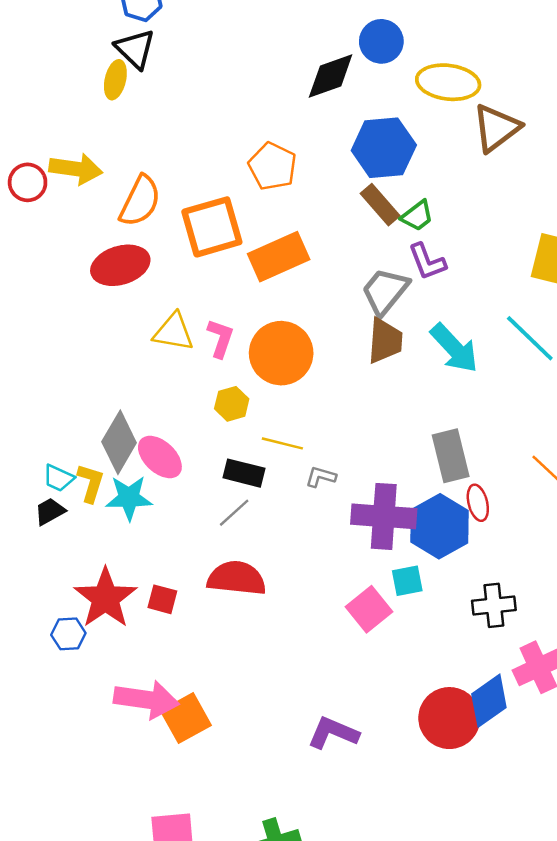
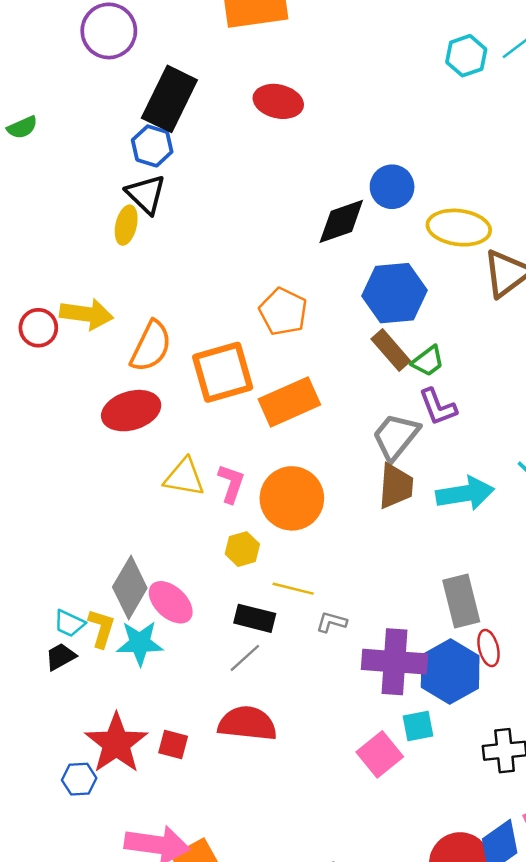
cyan arrow: (454, 348) -> (465, 493), turned -56

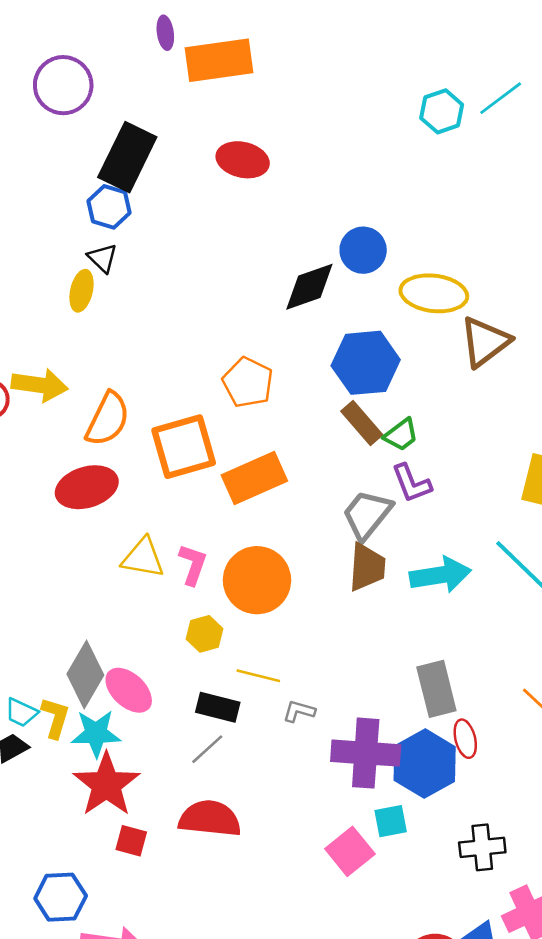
black triangle: (146, 194) -> (102, 258), size x0.7
red star: (116, 743) -> (106, 785), moved
blue hexagon: (79, 779) -> (61, 897), moved, size x1.4

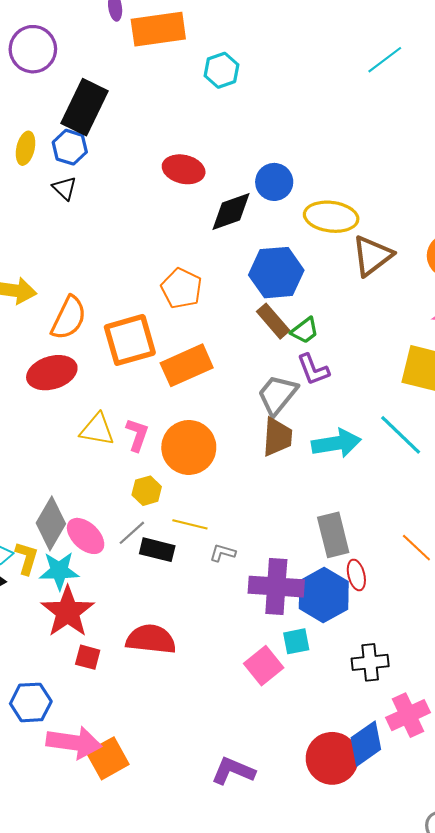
cyan hexagon: (442, 111) -> (221, 70), moved
red ellipse: (243, 160) -> (184, 169), moved
yellow ellipse: (81, 291) -> (26, 148), moved
gray line: (207, 749) -> (132, 533), moved

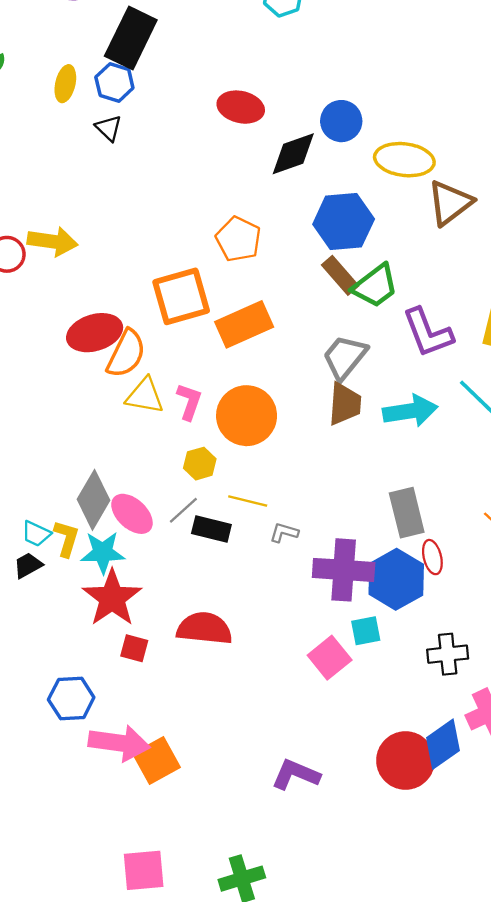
orange semicircle: (69, 318) -> (126, 354), moved
green trapezoid: (305, 331) -> (375, 286), size x1.5
purple L-shape: (313, 369) -> (428, 333), moved, size x1.4

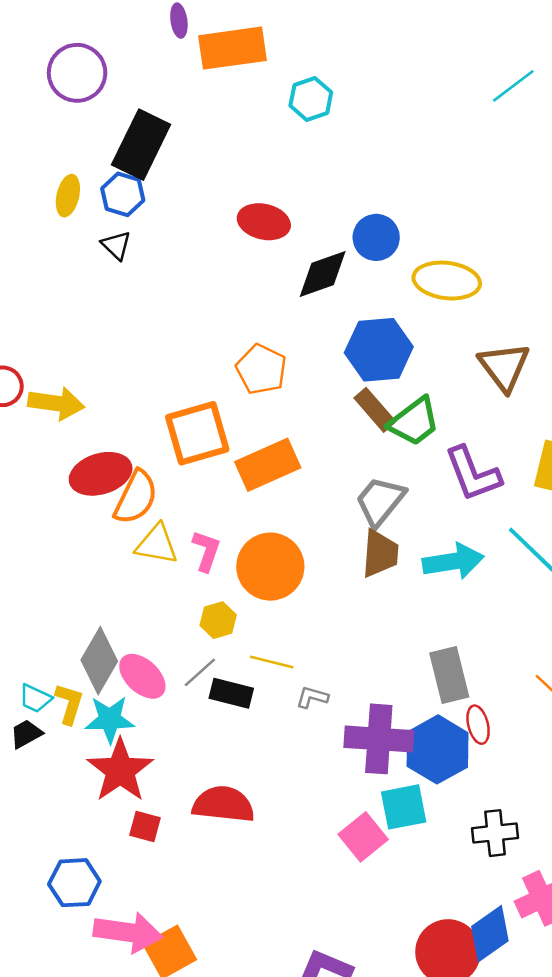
brown triangle: (450, 203) -> (504, 367), moved, turned -30
yellow arrow: (52, 241) -> (56, 403), moved
cyan square: (366, 631) -> (404, 807), size x1.4

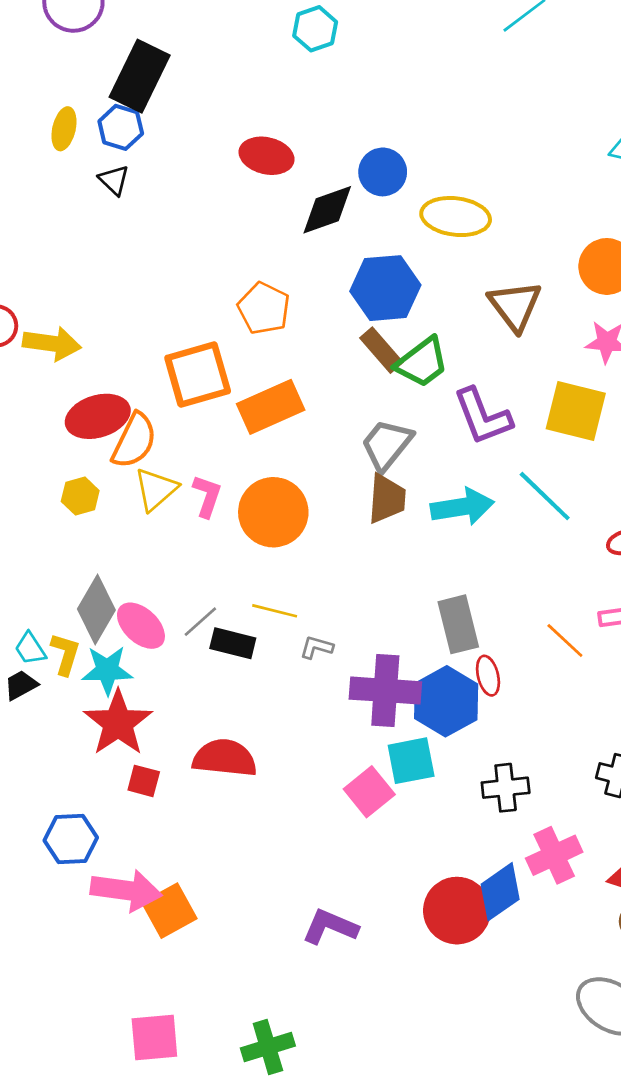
yellow triangle: (157, 544) -> (156, 489), turned -51
yellow hexagon: (218, 620) -> (80, 496), moved
cyan trapezoid: (35, 698) -> (30, 649), turned 32

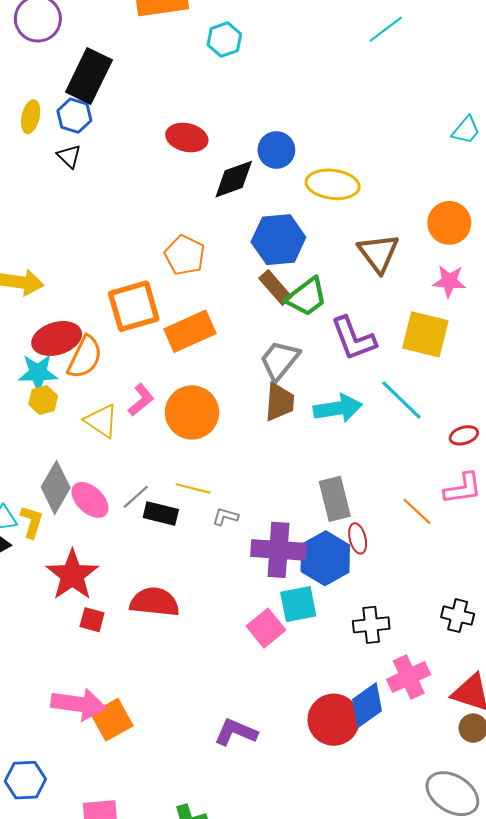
yellow triangle: (156, 489) -> (101, 421), moved, turned -45
pink L-shape: (207, 496) -> (141, 400), turned 32
cyan star: (107, 670) -> (38, 373), moved
blue hexagon: (71, 839) -> (25, 780), moved

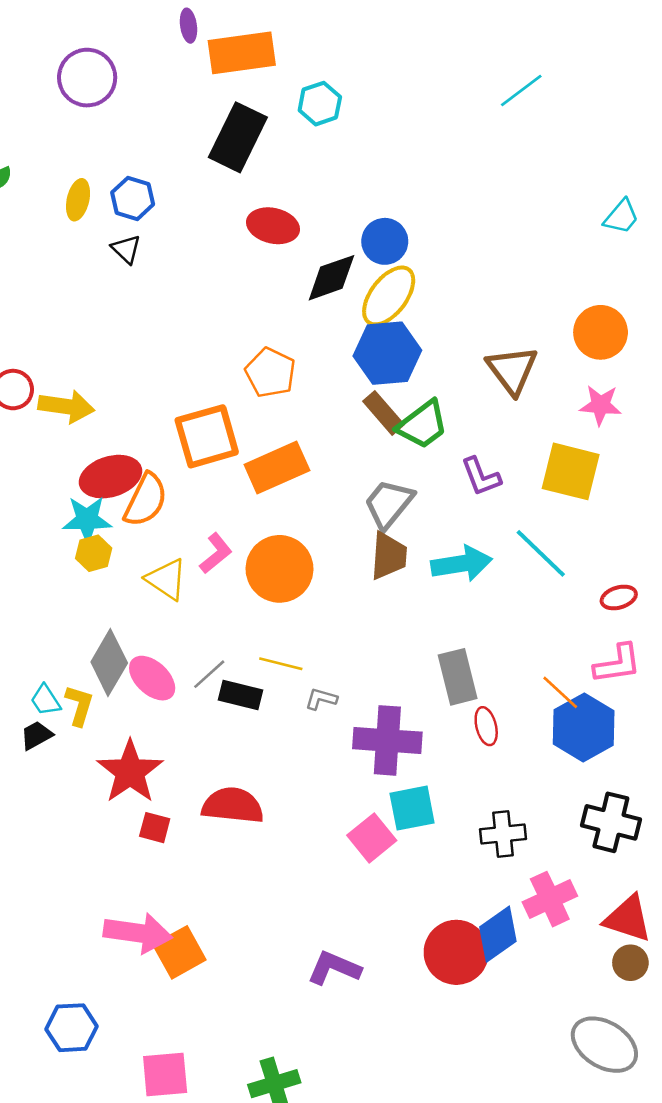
black rectangle: (89, 76) -> (238, 137), moved
yellow ellipse: (333, 184) -> (389, 296), moved, turned -60
purple L-shape: (353, 339) -> (481, 477), size x0.7
blue hexagon: (325, 558) -> (584, 727), moved
black cross: (458, 616) -> (611, 822), size x1.4

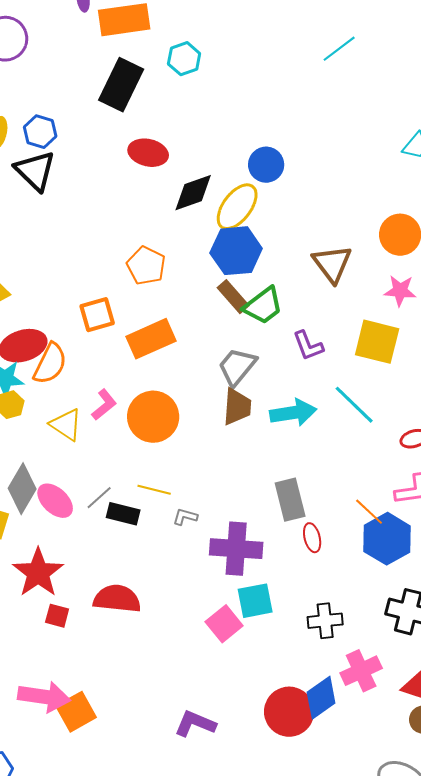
blue circle: (385, 241) -> (266, 165), moved
black triangle: (126, 249) -> (35, 171), size x1.8
orange square: (207, 436) -> (97, 315), size x0.7

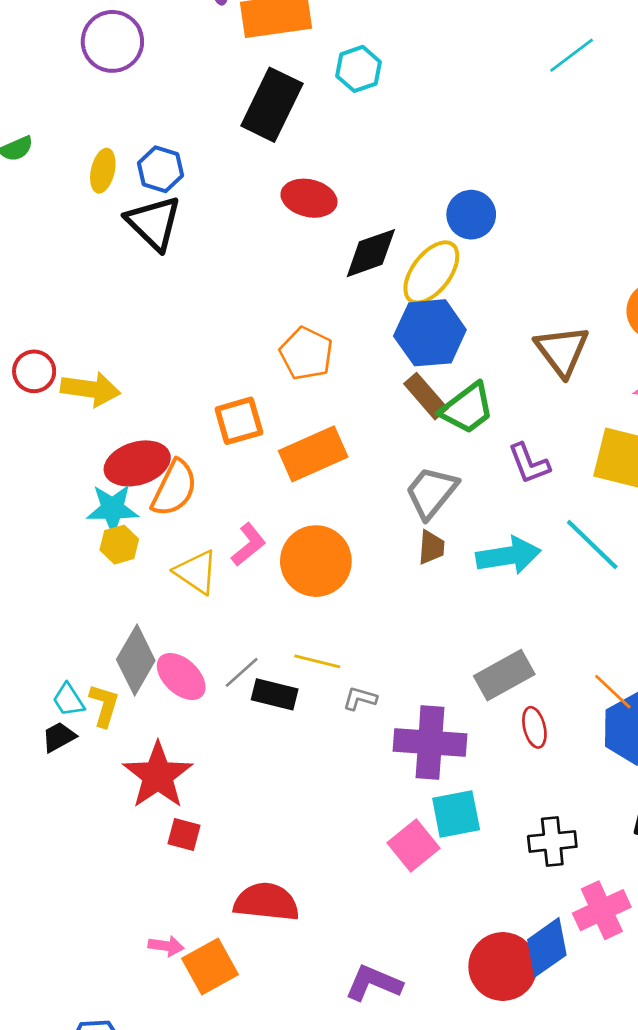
brown trapezoid: (237, 407) -> (431, 547), size x0.7
gray rectangle: (290, 500) -> (504, 675), turned 75
red semicircle: (117, 599) -> (266, 902), moved
pink arrow: (44, 697) -> (166, 946), size x0.5

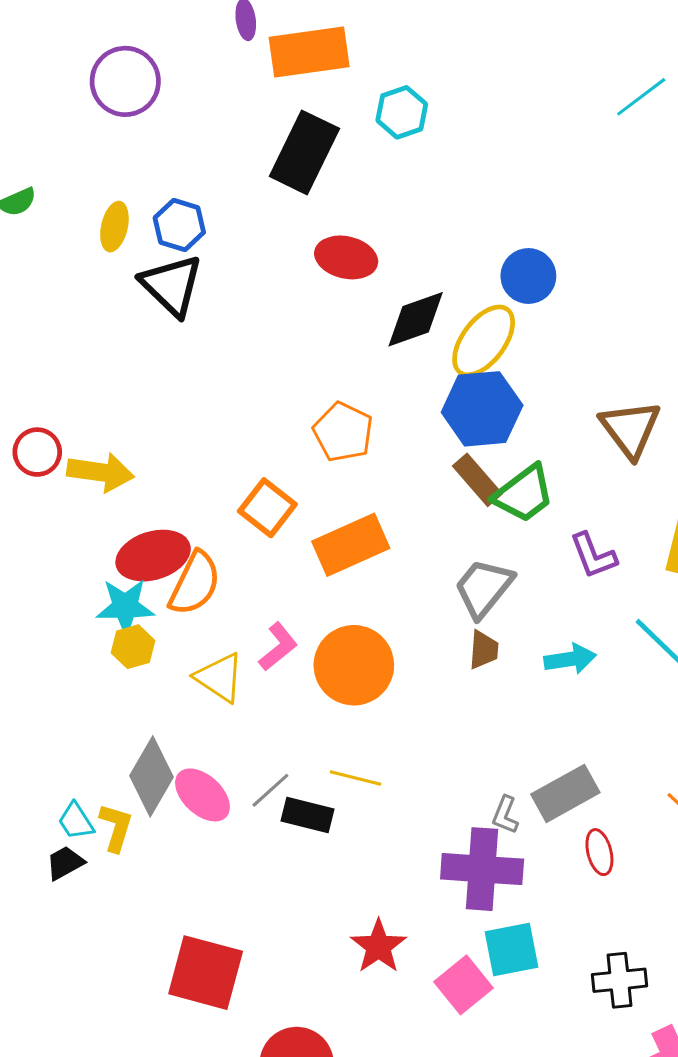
orange square: (239, 421) -> (267, 508), turned -36
cyan arrow: (508, 556) -> (570, 659), size x0.7
gray L-shape: (360, 698) -> (505, 815), moved, turned -84
red star: (158, 775) -> (379, 946), moved, size x0.7
red square: (184, 835) -> (206, 973), size x2.0

